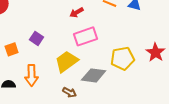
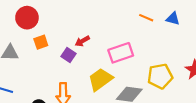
red arrow: (77, 12) -> (82, 41), moved
orange square: (12, 49) -> (41, 42), moved

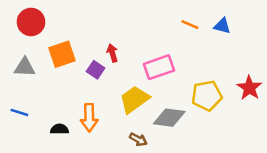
red circle: (27, 18) -> (31, 22), moved
red arrow: (82, 41) -> (112, 53), turned 104
orange square: (41, 42) -> (62, 54), size x1.5

